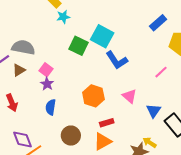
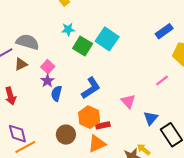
cyan star: (63, 17) -> (68, 29), moved
blue L-shape: (117, 60) -> (91, 88), moved, turned -95
orange hexagon: (93, 96) -> (89, 117), moved
blue semicircle: (51, 107) -> (56, 93), moved

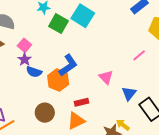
blue semicircle: (56, 93) -> (34, 72), turned -84
orange hexagon: (89, 117) -> (58, 80), moved

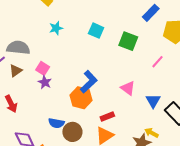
cyan square: (83, 16) -> (96, 31), size x0.7
green square: (59, 24) -> (128, 41), moved
blue semicircle: (34, 72) -> (56, 123), moved

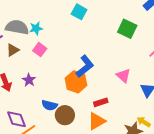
cyan star: (56, 28) -> (36, 28), moved
cyan square: (96, 31) -> (79, 12), moved
purple star: (45, 82) -> (29, 80), moved

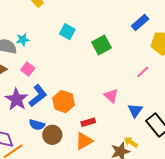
cyan star: (36, 28) -> (23, 40), moved
green square: (127, 29) -> (101, 45), moved, turned 36
blue L-shape: (85, 66) -> (38, 96), moved
purple star: (29, 80) -> (17, 99), size x1.6

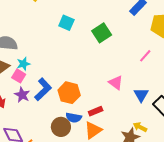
cyan star: (23, 40) -> (23, 64), moved
pink square: (28, 69) -> (19, 76), moved
purple star: (17, 99) -> (22, 95), size x0.7
blue semicircle: (37, 125) -> (74, 118), moved

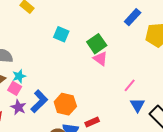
pink line: (145, 56) -> (130, 85), moved
pink triangle: (116, 83) -> (100, 59), moved

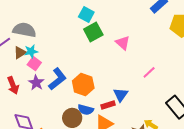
green square: (97, 44) -> (93, 32), moved
cyan star: (19, 76) -> (31, 51), moved
blue triangle: (137, 105) -> (121, 95), moved

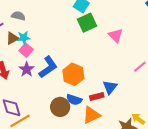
gray semicircle: (24, 30) -> (18, 16), size x0.6

